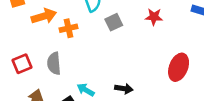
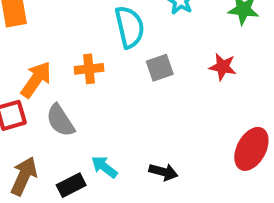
orange arrow: (44, 16) -> (36, 80), moved, turned -45
gray semicircle: (54, 63) -> (60, 120), turned -35

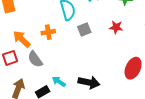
orange arrow: (36, 80) -> (22, 39), turned -78
black arrow: (163, 172) -> (89, 82), size x1.5

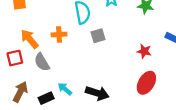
red star: (116, 27) -> (144, 51), moved

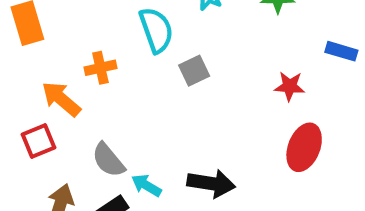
orange cross: (59, 34) -> (100, 68), moved
gray semicircle: (42, 62) -> (108, 160), moved

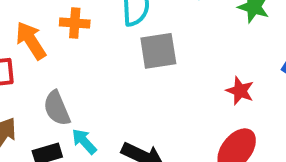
gray square: (194, 71) -> (158, 51), size x1.4

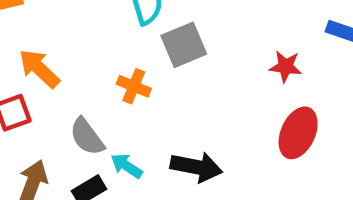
orange cross: (75, 23) -> (134, 86), moved, turned 32

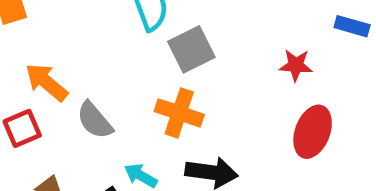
orange cross: (134, 86) -> (179, 113), moved, size x1.4
gray semicircle: (87, 137) -> (95, 120), moved

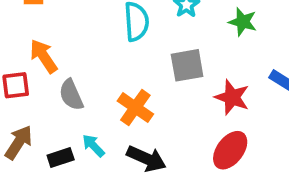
gray square: (191, 49) -> (187, 65), moved
red star: (296, 65) -> (232, 97), size x1.4

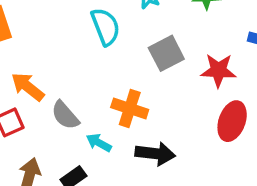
cyan arrow: (93, 146) -> (99, 143), moved

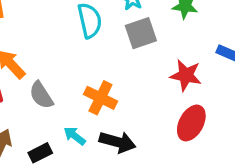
gray square: (166, 53) -> (141, 33), moved
cyan arrow: (99, 143) -> (75, 136), moved

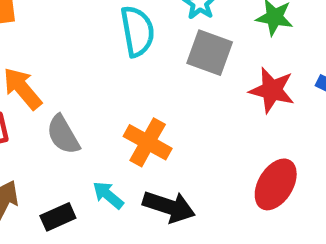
gray square: (141, 33) -> (210, 53), turned 36
red star: (186, 75) -> (272, 90), moved

